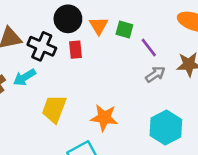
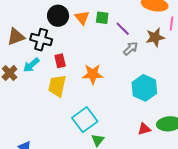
red rectangle: (75, 50) -> (60, 61), moved
orange star: (104, 118) -> (93, 74), moved

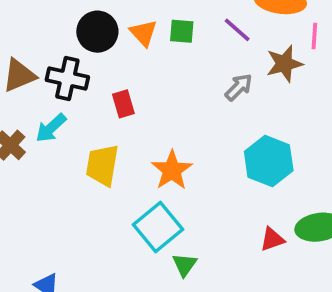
purple line: (123, 29) -> (237, 30), moved
red rectangle: (60, 61) -> (123, 104), moved
orange star: (93, 74) -> (172, 170), moved, turned -30

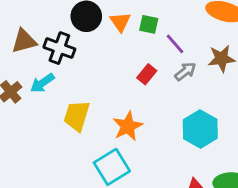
purple line: (237, 30) -> (175, 44), moved
red rectangle: (123, 104) -> (147, 74), moved, turned 48

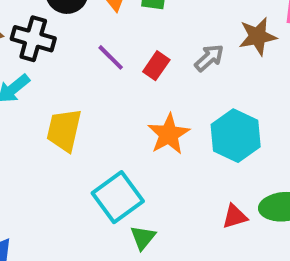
purple line: (175, 44) -> (111, 57), moved
orange star: (128, 126) -> (169, 134), moved

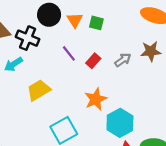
yellow trapezoid: (64, 130) -> (39, 90), turned 40
cyan hexagon: (236, 136) -> (120, 123), moved

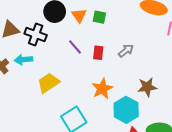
brown star: (151, 51) -> (147, 87), moved
red rectangle: (93, 61) -> (98, 53), turned -32
cyan arrow: (13, 64) -> (24, 60), turned 30

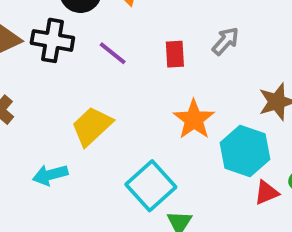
purple line: (75, 47) -> (113, 53), moved
cyan arrow: (24, 60) -> (50, 175), moved

